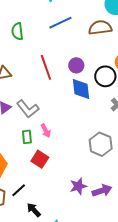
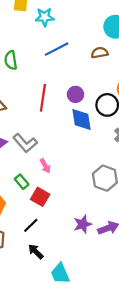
brown semicircle: (100, 28) -> (100, 53), size x0.7
red line: (46, 67) -> (43, 98), turned 30
green rectangle: (27, 137) -> (22, 182), moved, turned -32
black line: (19, 190) -> (31, 225), moved

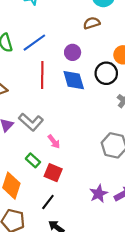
blue line: (57, 49) -> (34, 43), moved
purple circle: (75, 94) -> (73, 52), moved
blue diamond: (81, 120) -> (74, 80), moved

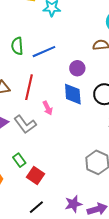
red line: (42, 75) -> (29, 87), moved
pink arrow: (54, 142) -> (48, 108), moved
black line: (48, 202) -> (36, 207), moved

